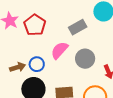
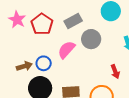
gray rectangle: (78, 27) -> (73, 21), moved
gray circle: (85, 59) -> (91, 39), moved

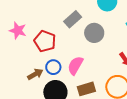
red pentagon: (42, 24) -> (45, 41), moved
pink semicircle: (66, 50) -> (75, 65), moved

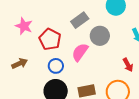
pink semicircle: (75, 65) -> (80, 52), moved
brown arrow: (35, 74) -> (20, 63), moved

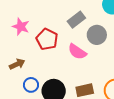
pink semicircle: (80, 52) -> (77, 52), turned -90
blue circle: (56, 66) -> (31, 85), moved

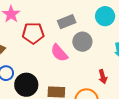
red pentagon: (47, 39) -> (33, 33), turned 30

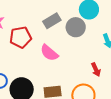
gray circle: (82, 42) -> (76, 27), moved

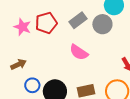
red pentagon: (20, 37) -> (46, 23), moved

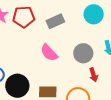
gray circle: (102, 24) -> (83, 53), moved

